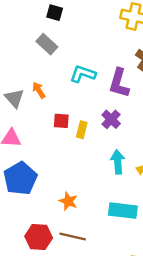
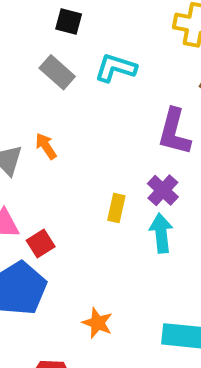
cyan L-shape: (83, 74) -> (116, 68), moved
red square: (61, 121) -> (41, 243), moved, turned -35
cyan arrow: (118, 162) -> (161, 233), moved

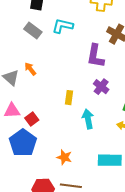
purple cross: (163, 190) -> (101, 87), moved
cyan arrow: (161, 233) -> (88, 119), moved

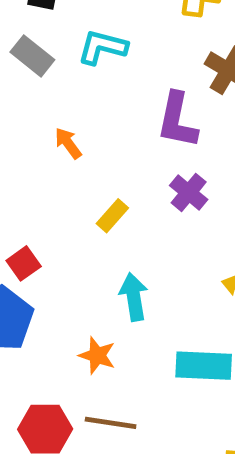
orange arrow: (30, 69) -> (68, 143), moved
yellow rectangle: (69, 98) -> (112, 216), turned 32
cyan arrow: (88, 119) -> (134, 297), moved

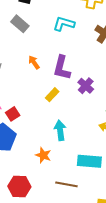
cyan L-shape: (102, 47) -> (64, 24), moved
purple L-shape: (177, 120) -> (62, 68), moved
brown line: (111, 423) -> (66, 184), moved

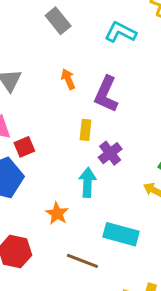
purple cross: (86, 86) -> (110, 153), moved
yellow rectangle: (52, 95) -> (85, 130), turned -48

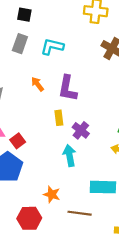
gray rectangle: (58, 21) -> (20, 44), turned 72
cyan L-shape: (121, 32) -> (52, 47), moved
orange star: (57, 213) -> (52, 194), moved

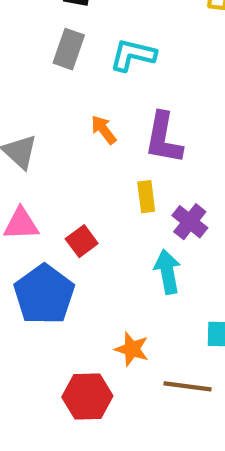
red square: (18, 141) -> (82, 241), moved

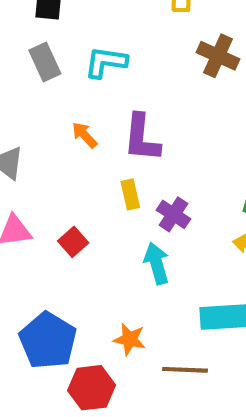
gray rectangle: (69, 49) -> (45, 62), turned -39
blue pentagon: (44, 295) -> (48, 341), moved

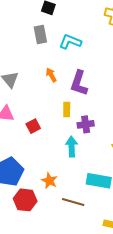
purple cross: (173, 214) -> (86, 124), turned 35

